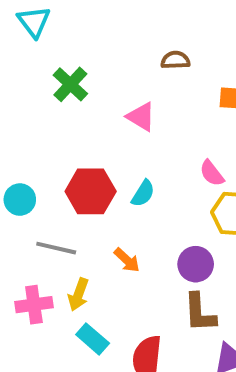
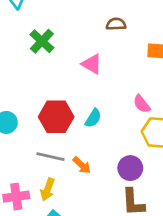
gray line: (56, 248) -> (50, 157), moved

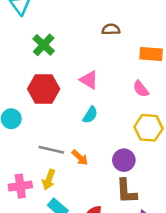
pink triangle: (92, 64) -> (89, 80), moved
pink semicircle: (142, 104) -> (141, 89), moved
red hexagon: (56, 117) -> (44, 89), moved

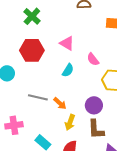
pink semicircle: (141, 89) -> (93, 59), moved
yellow arrow: (49, 180) -> (70, 122), moved

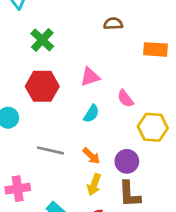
pink triangle: (67, 43) -> (90, 77), turned -49
orange arrow: (60, 103) -> (91, 156), moved

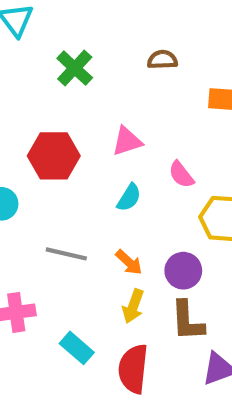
green cross: (42, 40) -> (75, 68), moved

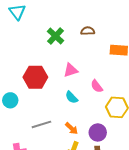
green cross: (75, 68) -> (55, 36), moved
cyan semicircle: (129, 198) -> (72, 97), turned 104
gray line: (66, 254) -> (41, 124), turned -30

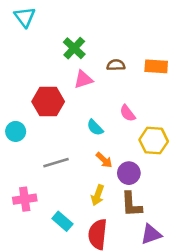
brown semicircle: (88, 31) -> (116, 65), moved
pink triangle: (71, 70) -> (83, 79), moved
orange arrow: (72, 128) -> (104, 160), moved

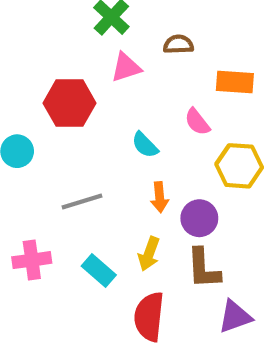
orange rectangle: (156, 66) -> (235, 82), moved
orange arrow: (104, 160) -> (160, 197), turned 42
cyan rectangle: (62, 221) -> (99, 271), moved

